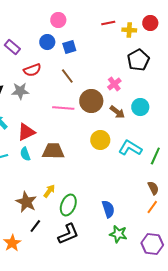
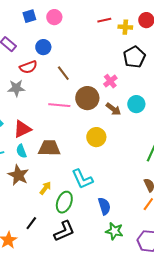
blue circle: (47, 42) -> (43, 47), moved
blue square: (69, 47) -> (29, 16), moved
cyan L-shape: (130, 148) -> (82, 179), moved, turned -145
brown star: (26, 202) -> (18, 175), moved

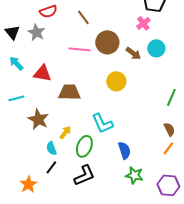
pink cross: (110, 81) -> (143, 23), moved
gray star: (16, 88) -> (36, 32), turned 30
red triangle: (22, 129) -> (42, 73), turned 36
cyan semicircle: (21, 151) -> (51, 148), moved

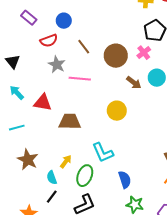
gray star: (36, 32) -> (57, 65), moved
brown circle: (107, 42) -> (116, 56), moved
brown star: (38, 119) -> (28, 160), moved

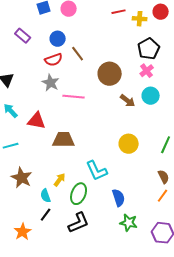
red semicircle: (49, 41) -> (54, 60), moved
brown line: (84, 47) -> (78, 54), moved
pink cross: (144, 53) -> (147, 71), moved
yellow circle: (117, 111) -> (129, 144), moved

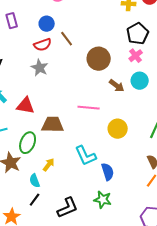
purple rectangle: (23, 36) -> (12, 21), turned 35
pink line: (74, 97) -> (89, 108), moved
green ellipse: (79, 194) -> (28, 143), moved
blue semicircle: (119, 198) -> (108, 172), moved
green star: (129, 223) -> (103, 200), moved

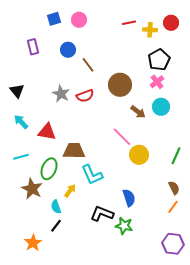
red semicircle: (43, 45) -> (85, 96), moved
pink line: (89, 108) -> (122, 137), moved, turned 40
cyan L-shape: (86, 156) -> (92, 175), moved
black L-shape: (68, 208) -> (102, 214), moved, turned -135

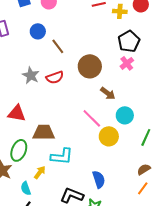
cyan circle: (161, 107) -> (125, 115), moved
cyan L-shape: (92, 175) -> (62, 156), turned -60
brown semicircle: (174, 188) -> (144, 169), turned -96

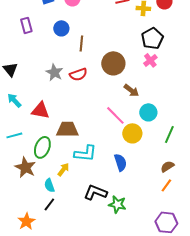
brown line: (58, 46) -> (81, 43), turned 42
blue semicircle: (99, 179) -> (120, 162), moved

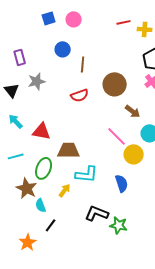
purple rectangle: (26, 25) -> (20, 57), moved
gray star: (54, 72) -> (37, 81), moved, turned 30
cyan semicircle: (49, 185) -> (41, 205), moved

